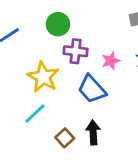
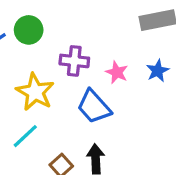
green circle: (58, 24) -> (29, 30), moved
pink star: (111, 61) -> (117, 72), turned -30

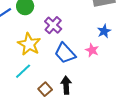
purple cross: (74, 61) -> (53, 25), turned 36
pink star: (117, 72) -> (92, 50), moved

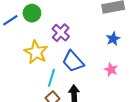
pink star: (92, 50) -> (111, 70), moved
cyan line: (23, 71) -> (51, 78), moved, turned -30

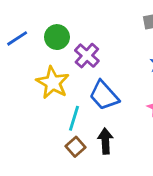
green circle: (32, 13) -> (57, 37), moved

